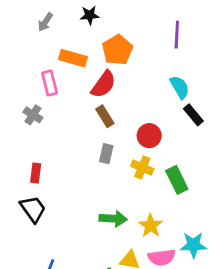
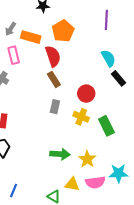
gray arrow: (45, 22) -> (11, 29), moved
red semicircle: (103, 84) -> (53, 56), turned -55

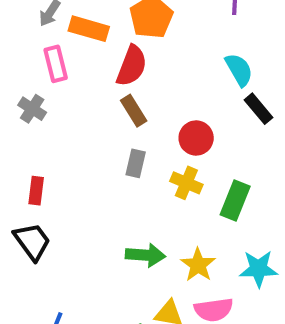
red semicircle: (53, 56) -> (132, 66), turned 40
green rectangle: (106, 126) -> (235, 200), turned 48
cyan star: (119, 173) -> (259, 269), moved

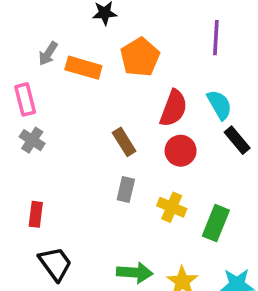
pink rectangle: (56, 64) -> (25, 99), moved
red semicircle: (132, 66) -> (173, 108), moved
red circle: (196, 138) -> (181, 151), moved
black trapezoid: (32, 241) -> (55, 264), moved

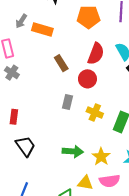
orange pentagon: (140, 57) -> (89, 17), moved, turned 30
brown rectangle: (124, 142) -> (61, 63), moved
red circle: (181, 151) -> (87, 79), moved

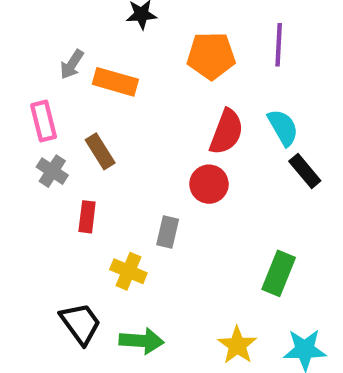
brown rectangle: (61, 63) -> (100, 151), moved
yellow cross: (95, 113) -> (128, 271), moved
red rectangle: (14, 117) -> (87, 217), moved
green arrow: (73, 151) -> (142, 341), moved

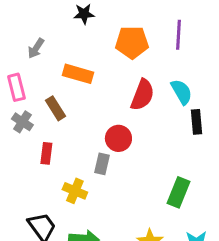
orange rectangle: (115, 82) -> (78, 74), moved
black rectangle: (305, 171) -> (197, 122), turned 35
red circle: (209, 184) -> (118, 138), moved

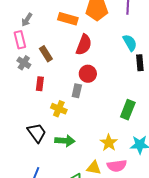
gray arrow: (36, 48) -> (27, 20), moved
orange rectangle: (78, 74) -> (68, 19), moved
red semicircle: (143, 95) -> (84, 45), moved

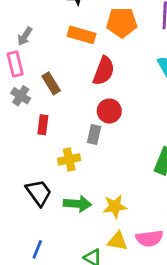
yellow cross: (59, 109) -> (69, 159), turned -35
yellow star: (109, 143) -> (115, 207), moved, turned 30

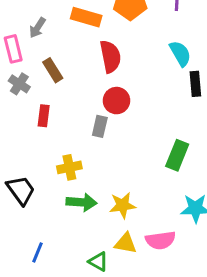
gray arrow: (25, 36) -> (38, 28), moved
red semicircle: (104, 71) -> (110, 57), turned -32
yellow cross: (69, 159) -> (69, 167), moved
black trapezoid: (39, 193) -> (21, 190), moved

